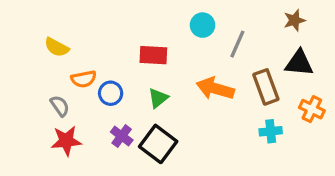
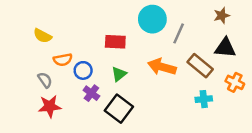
cyan circle: (202, 25) -> (152, 19), size x1.5
brown rectangle: (266, 87) -> (200, 66), turned -30
purple cross: (122, 136) -> (91, 93), moved

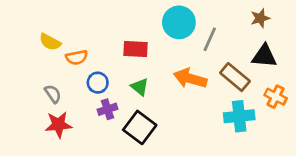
orange semicircle: (63, 60) -> (77, 57), moved
green triangle: (119, 74) -> (140, 87), turned -42
purple cross: (91, 93) -> (107, 109), turned 35
cyan cross: (204, 99) -> (239, 116), size x1.5

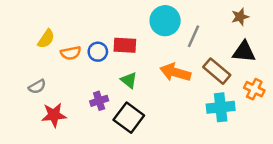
yellow semicircle: (50, 42) -> (46, 39), turned -84
blue circle: (98, 83) -> (98, 52), moved
gray semicircle: (53, 94) -> (37, 87), moved, turned 96

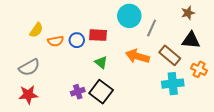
gray semicircle: (37, 87) -> (29, 67), size x1.5
purple cross: (99, 101) -> (78, 92), moved
red star: (54, 115) -> (28, 95), moved

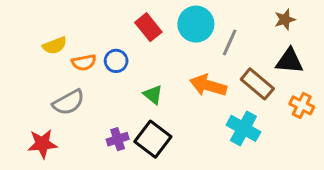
yellow semicircle: (36, 30) -> (55, 46), turned 35
red rectangle: (98, 35) -> (148, 27), moved, turned 48
gray semicircle: (29, 67) -> (69, 102), moved
cyan cross: (173, 84) -> (243, 128), moved, turned 35

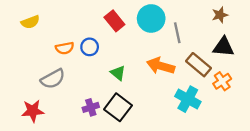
gray line: (230, 42) -> (177, 33), turned -36
yellow semicircle: (55, 46) -> (30, 22), moved
orange cross: (302, 105) -> (222, 81), moved, turned 30

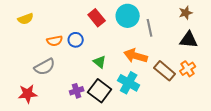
brown rectangle: (199, 65) -> (165, 71), moved
cyan cross: (188, 99) -> (129, 83), moved

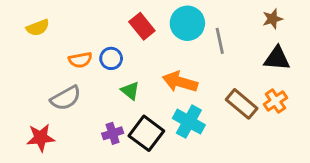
orange arrow: (136, 56) -> (180, 82), moved
green triangle: (100, 62) -> (130, 91), moved

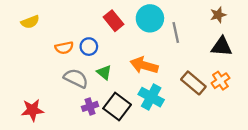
gray semicircle: (66, 98) -> (76, 78), moved, turned -125

